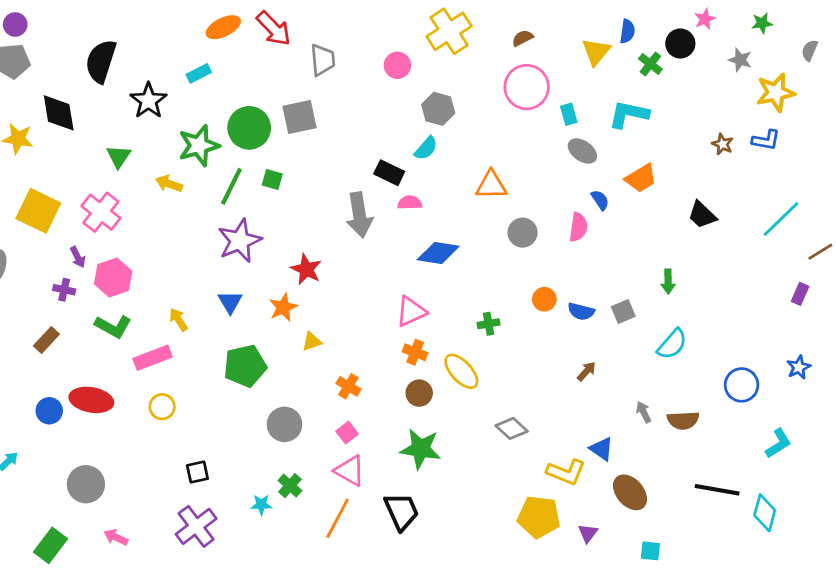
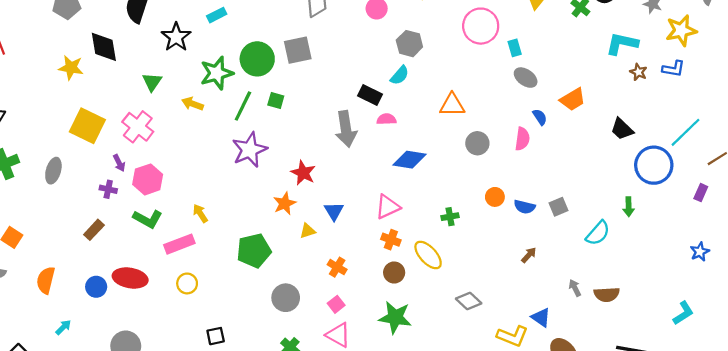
cyan L-shape: (629, 114) -> (622, 44), moved
green arrow: (668, 282) -> (629, 207), moved
blue triangle: (230, 302) -> (334, 211), moved
blue circle: (742, 385) -> (654, 165), moved, size x1.4

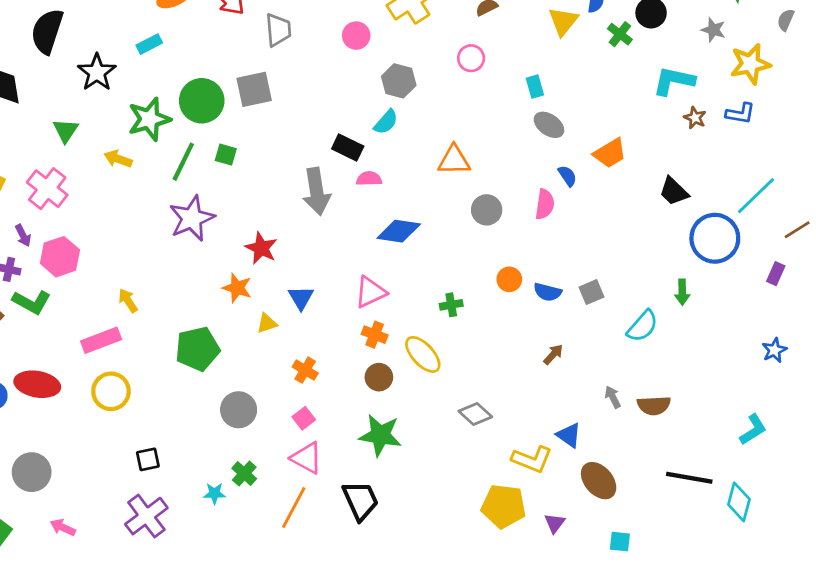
pink circle: (481, 26) -> (471, 58), moved, size x0.6
orange star: (285, 204) -> (237, 288), turned -30
green L-shape: (148, 219) -> (32, 302), moved
yellow circle: (187, 283) -> (111, 391), size x1.4

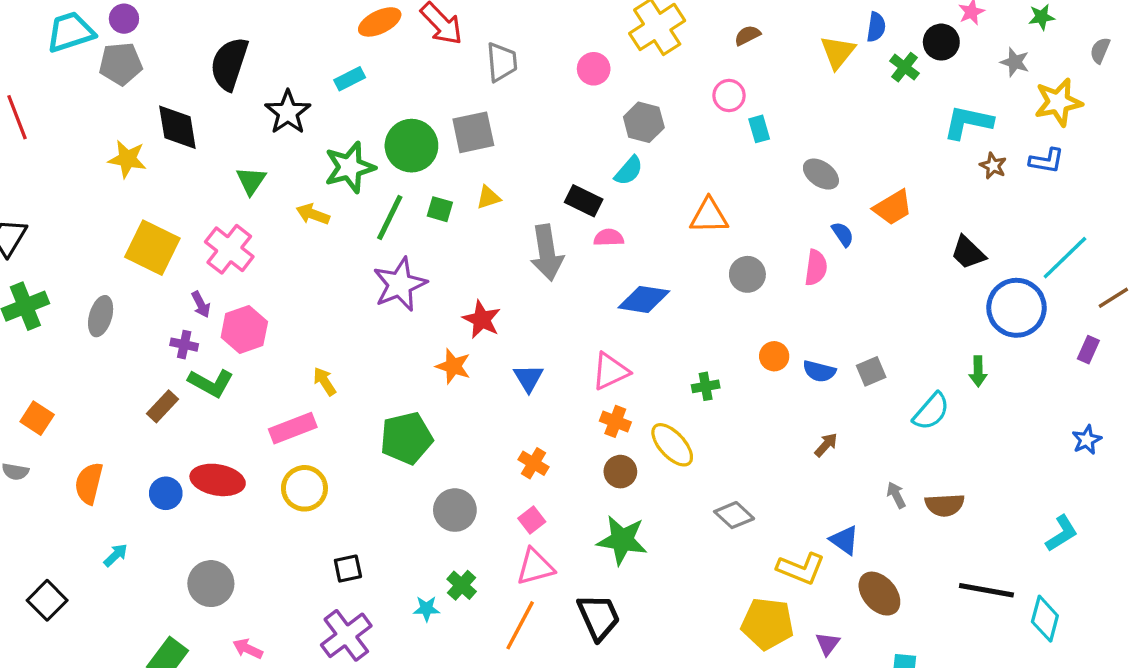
cyan rectangle: (535, 87) -> (759, 129), moved
yellow triangle: (267, 323) -> (488, 197), moved
pink triangle: (307, 458) -> (535, 567), turned -44

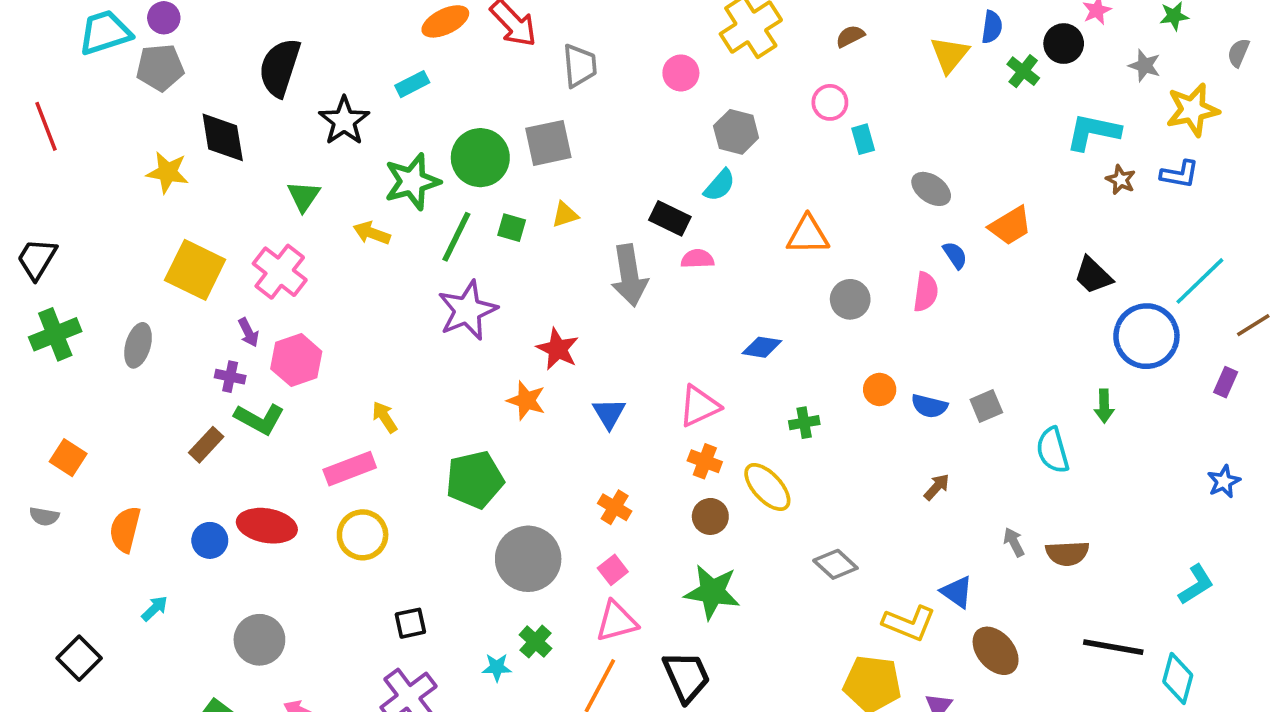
blue diamond: (644, 299) -> (762, 347), moved, size x0.7
cyan semicircle: (931, 411) -> (1053, 450), turned 123
gray circle: (455, 510) -> (528, 559), size x1.4

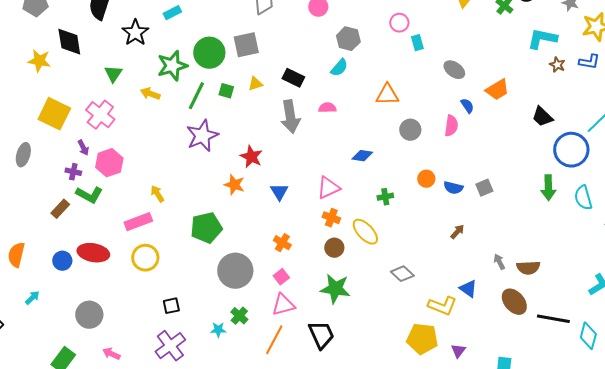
black rectangle: (670, 218) -> (293, 78), moved
green arrow: (1104, 406) -> (548, 188), size x1.4
cyan semicircle: (1053, 450) -> (583, 198), moved
brown ellipse: (996, 651) -> (514, 302), moved

